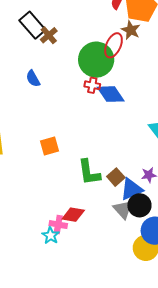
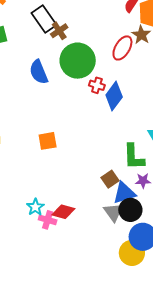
green circle: (96, 60) -> (78, 61), moved
blue semicircle: (33, 79) -> (39, 72), size x1.4
blue diamond: (111, 94) -> (114, 96), turned 64
green L-shape: (89, 172) -> (134, 157), moved
cyan star: (51, 236) -> (35, 207), moved

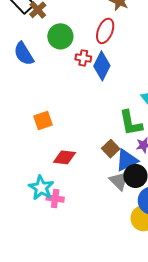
red ellipse: (122, 48) -> (105, 31), moved
green circle: (78, 61) -> (60, 36), size x0.7
cyan star: (35, 207) -> (41, 188), size x1.4
red diamond: (63, 212) -> (64, 157), moved

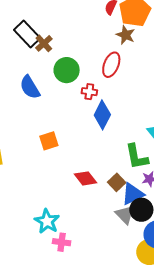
blue diamond: (102, 66) -> (102, 115), moved
orange square: (43, 120) -> (49, 141), moved
red diamond: (64, 157) -> (85, 178), moved, turned 45
pink cross: (55, 199) -> (62, 242), moved

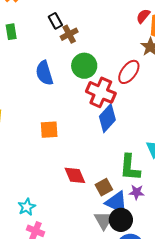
black rectangle: (27, 34) -> (55, 21), size x0.6
red cross: (89, 92) -> (101, 92), size x1.8
blue triangle: (133, 194) -> (117, 202), turned 35
cyan star: (47, 221) -> (27, 207), size x0.7

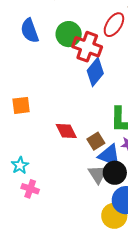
green circle: (84, 66) -> (69, 34), moved
orange square: (49, 130) -> (21, 105), moved

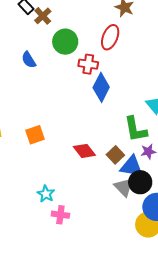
blue semicircle: (30, 31) -> (29, 60), size x0.7
green circle: (69, 34) -> (65, 42), moved
red cross: (87, 47) -> (88, 64), size x0.7

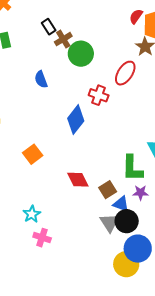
green circle: (65, 42) -> (81, 54), moved
blue diamond: (101, 87) -> (76, 120), moved
orange square: (35, 135) -> (33, 154), turned -30
blue triangle: (132, 166) -> (121, 204), size x0.7

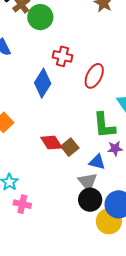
red ellipse: (125, 73) -> (94, 76), moved
brown square: (108, 190) -> (70, 147), moved
black circle: (127, 221) -> (90, 200), moved

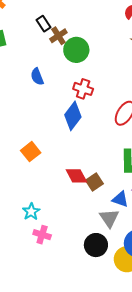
red cross: (63, 56) -> (83, 89), moved
black circle: (90, 200) -> (96, 245), moved

